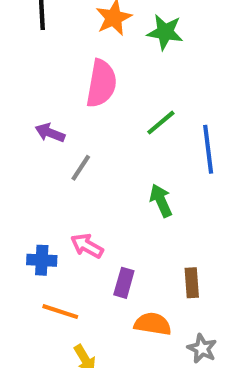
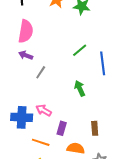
pink semicircle: (101, 83) -> (26, 31), moved
blue cross: (42, 260) -> (22, 117), size x1.5
orange line: (60, 312) -> (41, 142), moved

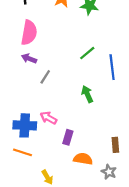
brown rectangle: (95, 128) -> (115, 145), moved
orange line: (41, 142) -> (23, 152), moved

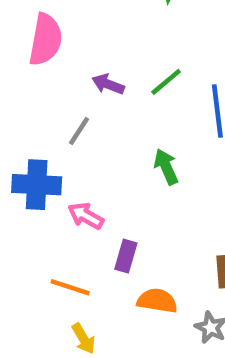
purple arrow: (29, 59) -> (108, 84), moved
blue cross: (25, 125) -> (37, 185), moved
orange line: (23, 152) -> (70, 287), moved

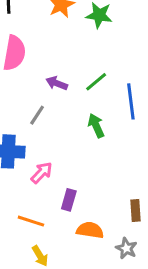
green arrow: (166, 167) -> (96, 126), moved
pink arrow: (86, 216) -> (42, 173), turned 105

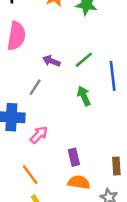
purple rectangle: (69, 200) -> (74, 157), moved, turned -30
orange line: (31, 221) -> (30, 175), turned 35

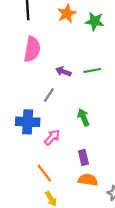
green line: (84, 60) -> (92, 70), turned 30
green arrow: (84, 96) -> (83, 117), moved

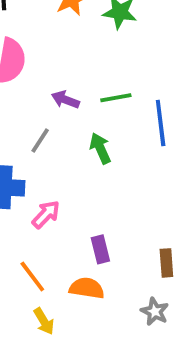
green arrow: (83, 117) -> (100, 148), moved
orange semicircle: (88, 180) -> (87, 288), moved

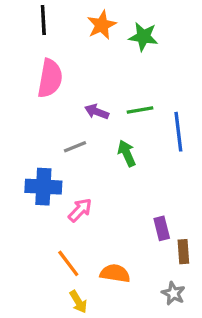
gray line: (40, 140) -> (75, 147), turned 35
purple rectangle: (100, 249) -> (162, 228), moved

